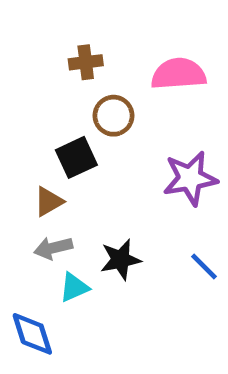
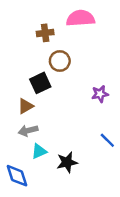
pink semicircle: (179, 74) -> (80, 18), moved
purple star: (190, 178) -> (100, 94), size x0.6
black star: (120, 260) -> (67, 162), moved

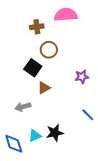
black square: (40, 83) -> (33, 68), turned -30
brown triangle: (26, 106) -> (44, 88), moved
cyan triangle: (39, 151) -> (35, 136), moved

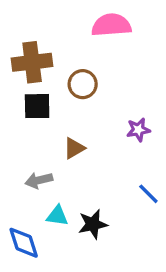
brown cross: (37, 27) -> (32, 62), moved, size x1.6
black square: (33, 68) -> (37, 106), moved, turned -36
cyan triangle: (35, 136) -> (57, 216), moved, turned 32

